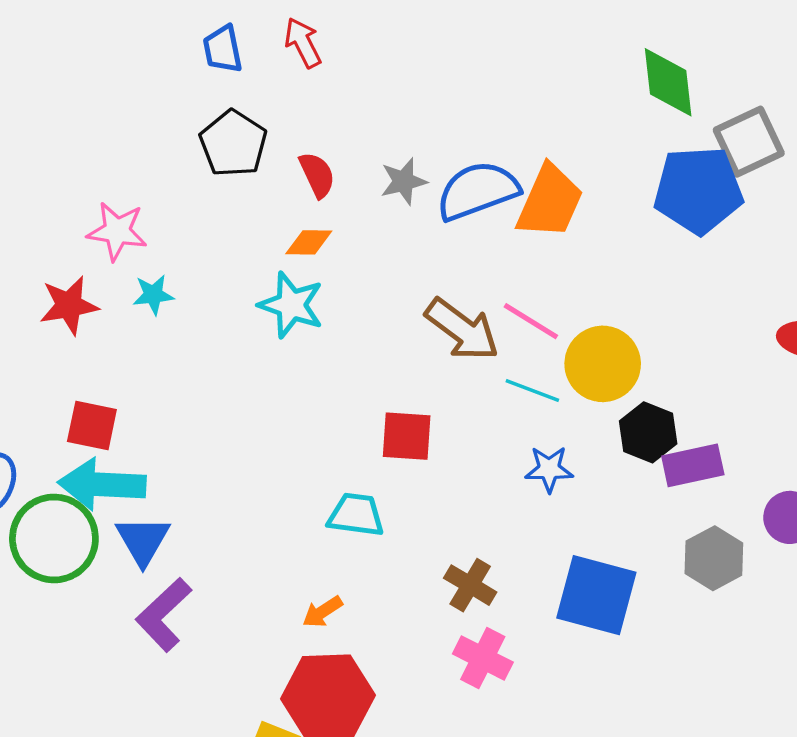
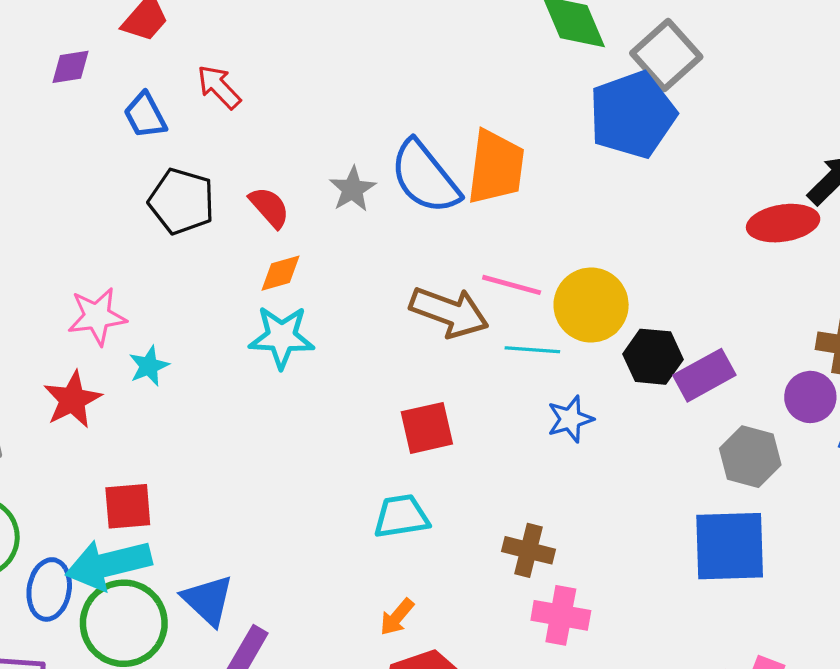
blue semicircle: (478, 191) -> (425, 177), turned -92
cyan arrow: (102, 484) -> (109, 564), moved
blue square: (596, 595) -> (730, 546), moved

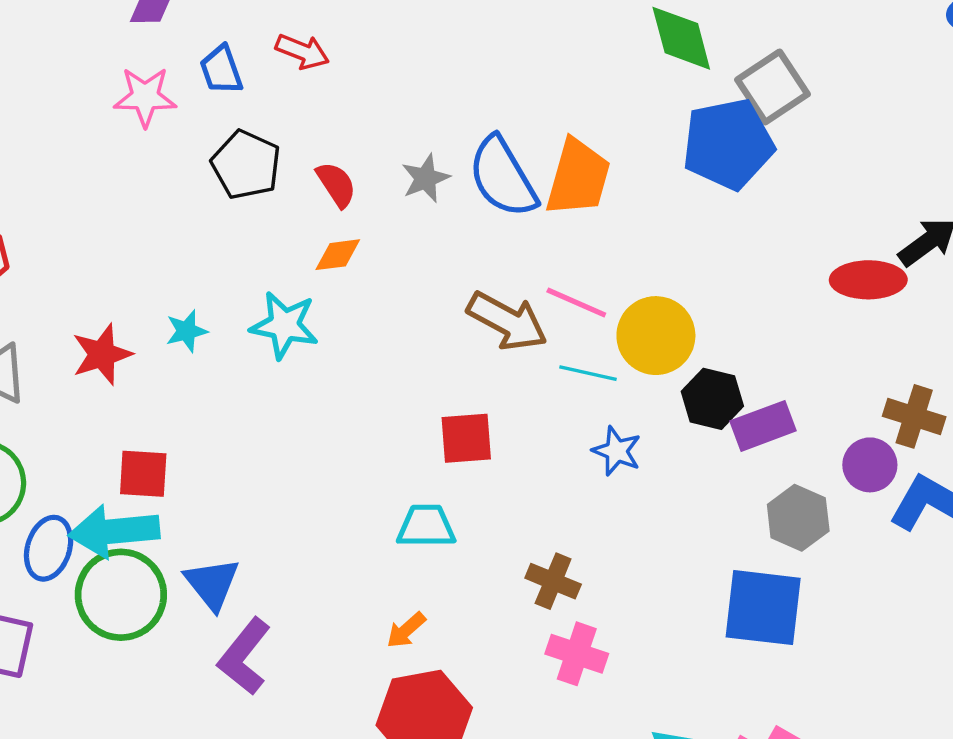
red arrow: (219, 87) -> (302, 52), turned 147
pink star: (97, 316) -> (145, 97), moved
cyan star: (282, 337) -> (284, 325), moved
blue star: (570, 419) -> (617, 451), turned 30

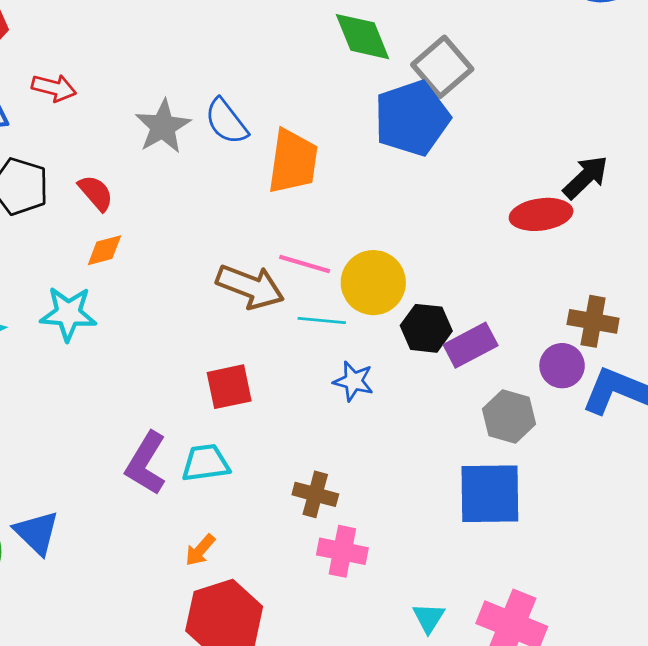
blue semicircle: (503, 177) -> (226, 121), moved, size x0.7
gray star: (426, 178) -> (163, 126), moved, size x1.4
purple L-shape: (244, 656) -> (146, 463), moved

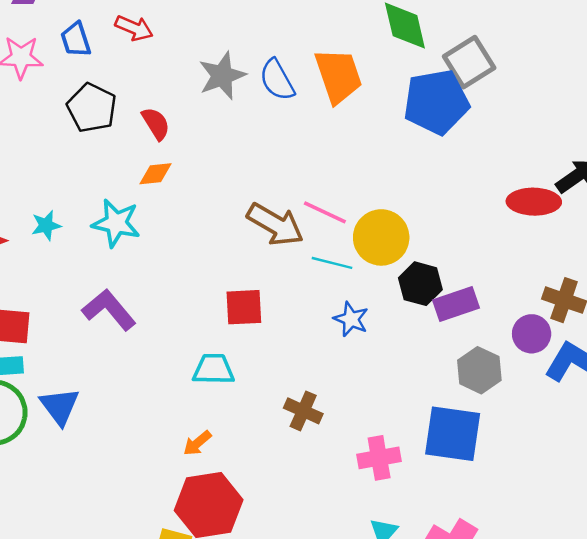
orange trapezoid: (293, 162) -> (338, 76), moved, turned -36
purple L-shape: (146, 463) -> (109, 310), moved, turned 100
pink cross: (342, 551) -> (379, 458), moved, turned -30

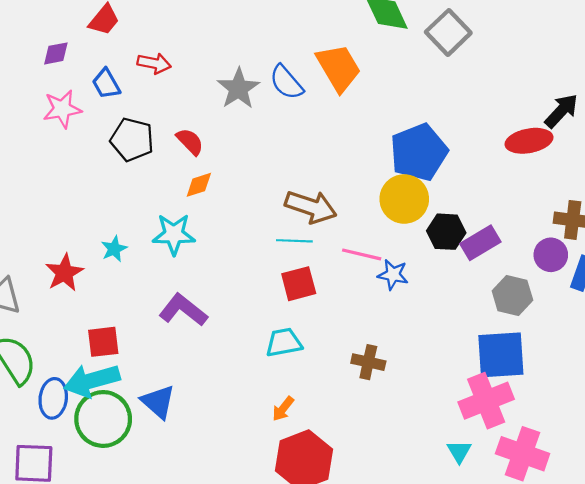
blue pentagon: (436, 102) -> (419, 152), moved
pink line: (325, 212) -> (362, 254), moved
cyan line: (332, 263) -> (294, 241), moved
pink cross: (379, 458) -> (486, 401), moved, size x1.4

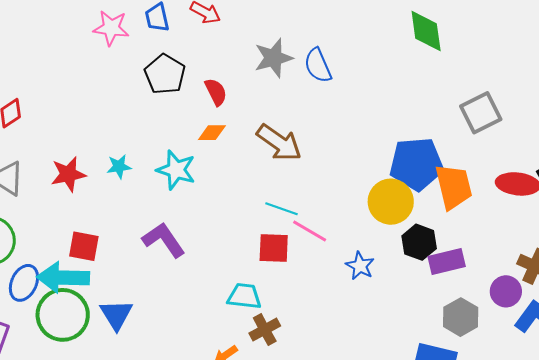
gray square: (448, 32) -> (481, 113), moved
orange trapezoid: (338, 68) -> (454, 187), moved
brown arrow: (311, 207) -> (279, 143), moved
pink line: (362, 254) -> (310, 231), moved
brown cross: (368, 362) -> (265, 330), moved, turned 32

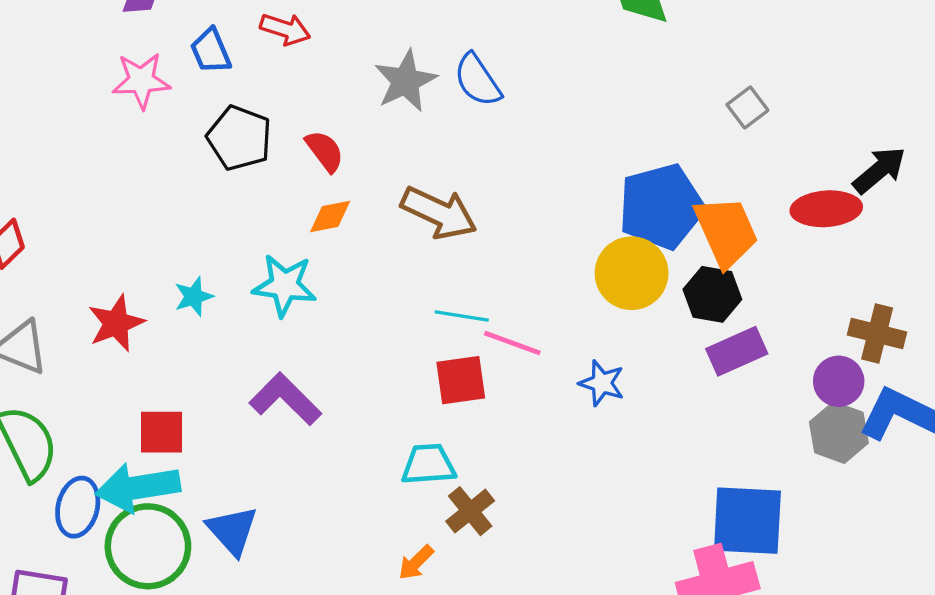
gray square: (481, 113) -> (747, 107), size x0.6
black hexagon: (419, 242) -> (712, 294), moved
gray hexagon: (461, 317) -> (839, 432), moved

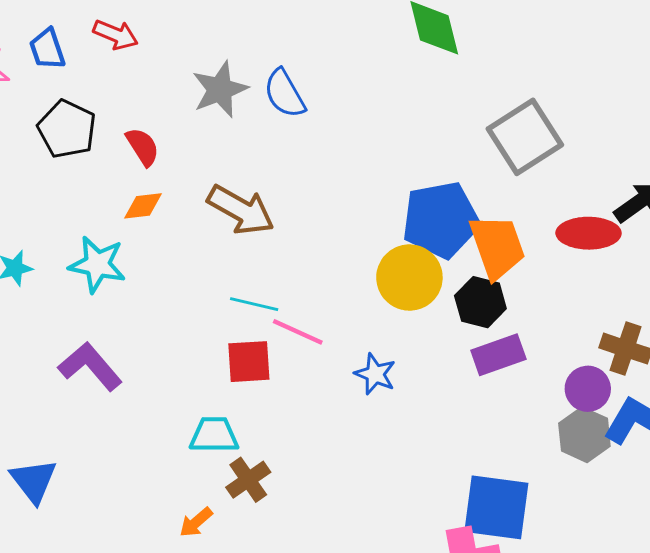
gray square: (747, 107) -> (525, 137), size x2.0

